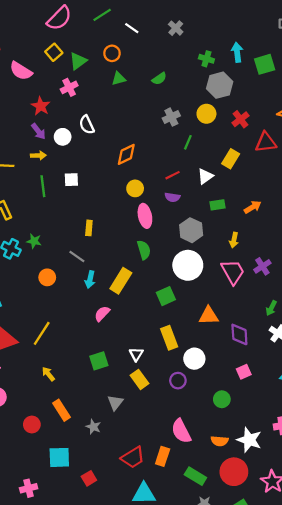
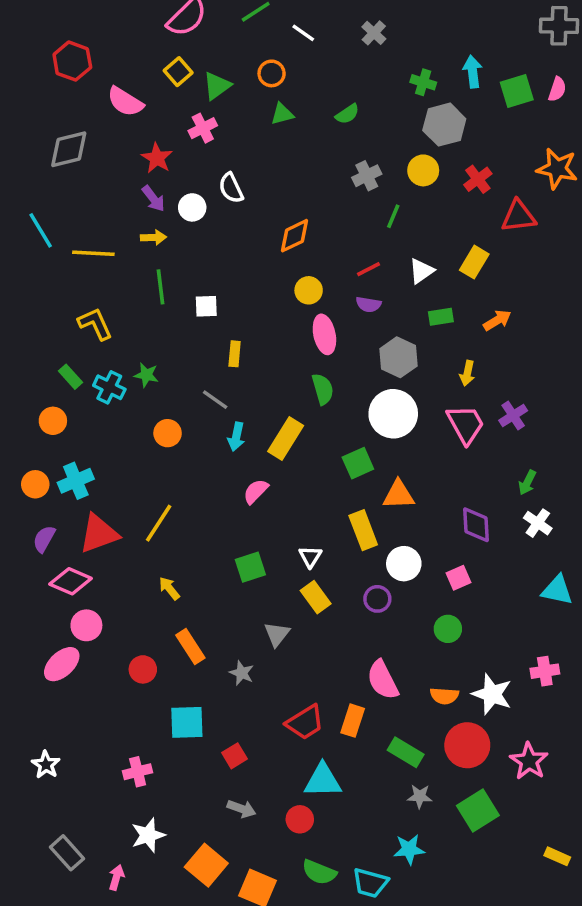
yellow rectangle: (231, 159) -> (474, 262), moved
white square: (71, 180) -> (206, 306), moved
orange triangle: (209, 316) -> (399, 495), moved
pink square: (244, 372) -> (458, 578), moved

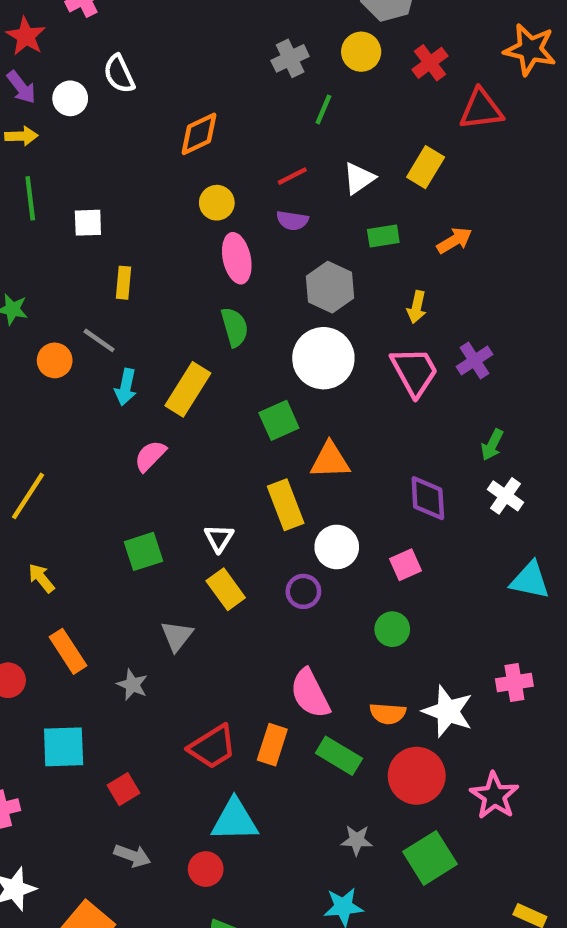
orange circle: (168, 433) -> (55, 360), moved
green rectangle: (406, 752) -> (339, 756), moved

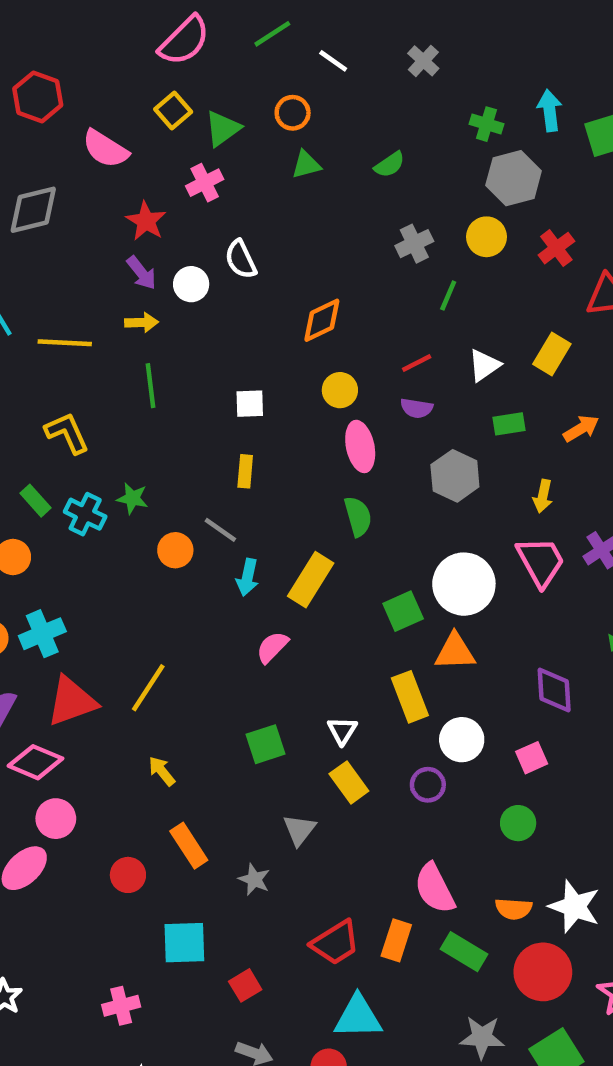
white square: (88, 223) -> (250, 404), moved
white circle: (323, 358) -> (464, 584), moved
gray star: (357, 840) -> (482, 1037), size x1.4

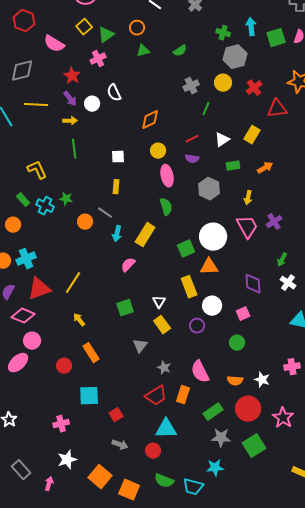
yellow line: (65, 343) -> (36, 105), moved
gray star: (254, 879) -> (164, 368), moved
white star: (574, 907) -> (262, 380), size x0.7
green rectangle: (464, 952) -> (213, 412), moved, turned -66

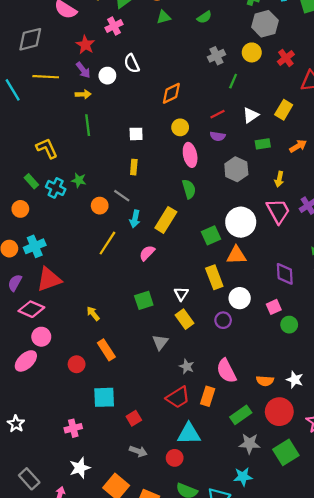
yellow line: (73, 283) -> (107, 243), moved
green circle: (237, 343) -> (289, 325), moved

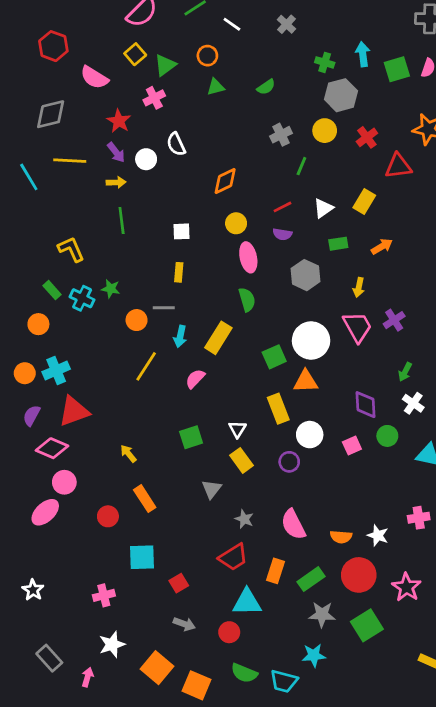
gray line: (122, 196) -> (164, 308), turned -35
green circle: (289, 325) -> (387, 436), moved
orange rectangle: (208, 396) -> (276, 571), moved

